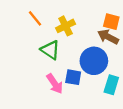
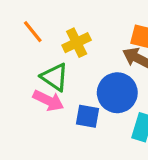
pink arrow: (55, 84) -> (48, 101), moved, turned -30

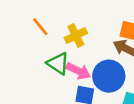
pink arrow: (48, 101) -> (78, 71), moved

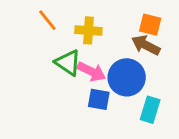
yellow cross: (76, 35) -> (88, 30), turned 30

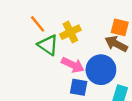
yellow cross: (88, 30) -> (70, 32), turned -30
green triangle: (68, 63) -> (48, 45), moved

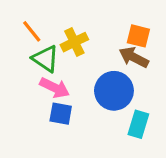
pink arrow: (73, 65) -> (55, 88), moved
blue square: (79, 87) -> (61, 114), moved

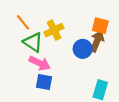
brown arrow: (134, 57) -> (97, 41), turned 85
blue circle: (114, 91) -> (83, 49), moved, size x0.7

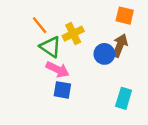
orange square: (100, 26) -> (125, 16), moved

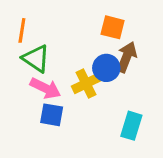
orange square: (125, 16) -> (113, 27), moved
orange line: (40, 25) -> (22, 30), turned 48
yellow cross: (73, 34) -> (86, 84), moved

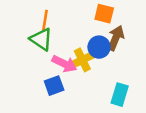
orange line: (22, 30) -> (45, 20), moved
pink arrow: (45, 88) -> (64, 64), moved
blue square: (52, 115) -> (54, 86), turned -30

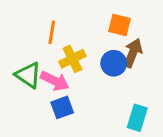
green triangle: (41, 39) -> (28, 75), moved
yellow cross: (82, 60) -> (72, 59), moved
pink arrow: (64, 64) -> (55, 81), moved

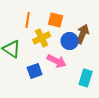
orange square: (120, 25) -> (56, 20), moved
pink arrow: (55, 81) -> (57, 61), moved

